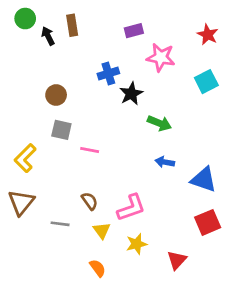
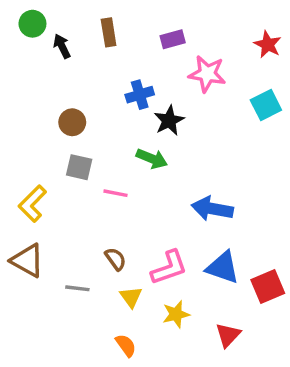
brown rectangle: (72, 25) -> (109, 32), moved
green arrow: (159, 123) -> (152, 159), moved
blue arrow: (165, 162) -> (212, 209), size x1.6
blue triangle: (204, 180) -> (223, 268), moved
brown triangle: (21, 202) -> (27, 261), turned -40

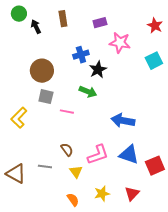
brown circle: (72, 122) -> (42, 71), size x1.5
brown triangle: (27, 261) -> (16, 174), moved
yellow star: (176, 314) -> (102, 194), moved

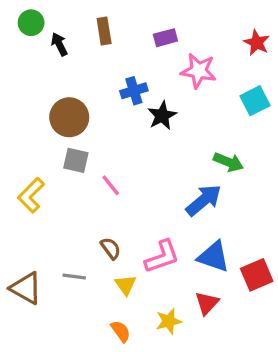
green arrow: (88, 92) -> (228, 162), moved
pink line: (67, 112) -> (111, 185), turned 40
blue arrow: (123, 121) -> (204, 200), turned 130
red triangle: (132, 194) -> (207, 303), moved

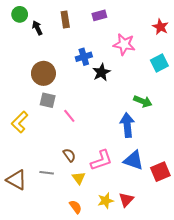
purple rectangle: (165, 38) -> (99, 15), moved
blue arrow: (204, 200) -> (127, 125), turned -55
red triangle: (207, 303) -> (126, 200), moved

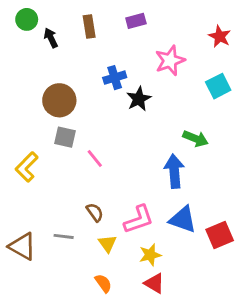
pink star: (124, 44) -> (170, 61), turned -30
red triangle: (126, 200) -> (154, 283), moved, turned -42
yellow star: (106, 201) -> (150, 255), moved

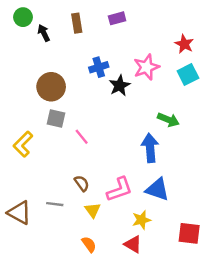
red star: (220, 36) -> (184, 44), moved
pink star: (170, 61) -> (146, 67), moved
red square: (220, 235) -> (189, 233), moved, turned 30
yellow star: (150, 255) -> (142, 220), moved

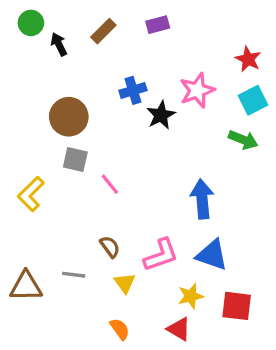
brown rectangle: (77, 23) -> (103, 31), turned 54
green arrow: (168, 120) -> (243, 140), moved
brown triangle: (19, 213) -> (26, 286), turned -30
red square: (189, 233) -> (237, 306), moved

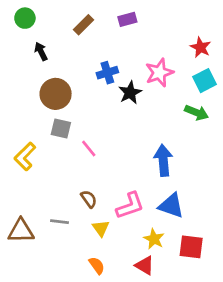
black arrow: (59, 44) -> (41, 51), moved
yellow star: (191, 296) -> (154, 239), turned -30

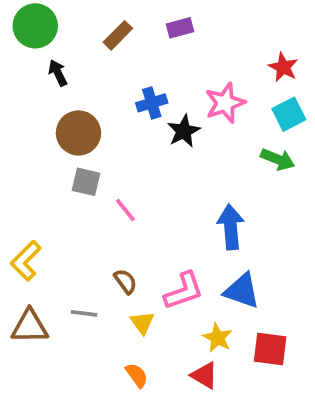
green circle: (25, 18) -> (35, 26), size x1.5
yellow L-shape: (25, 156) -> (26, 261), moved

